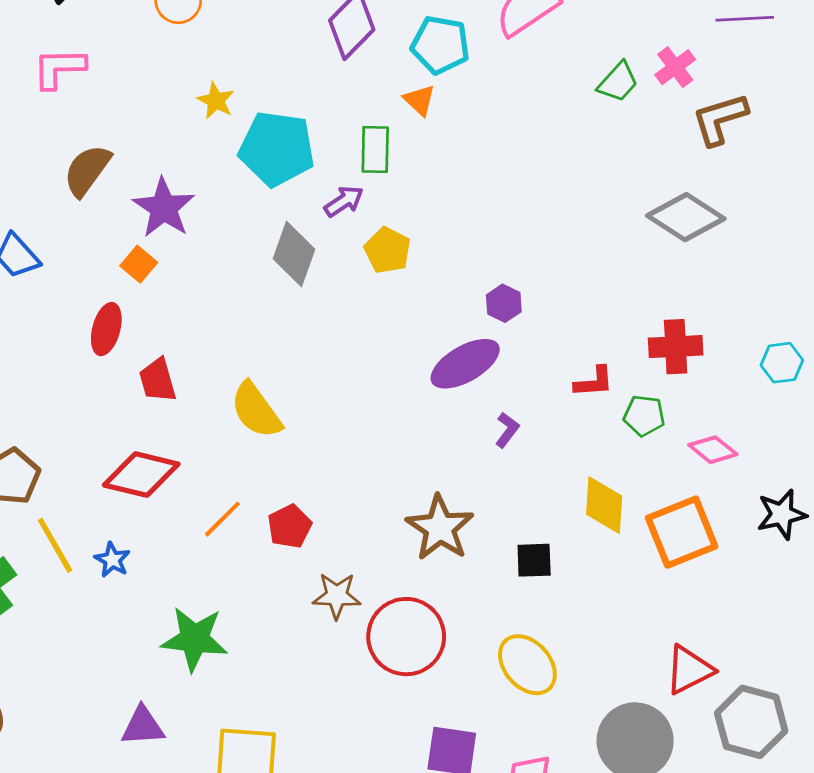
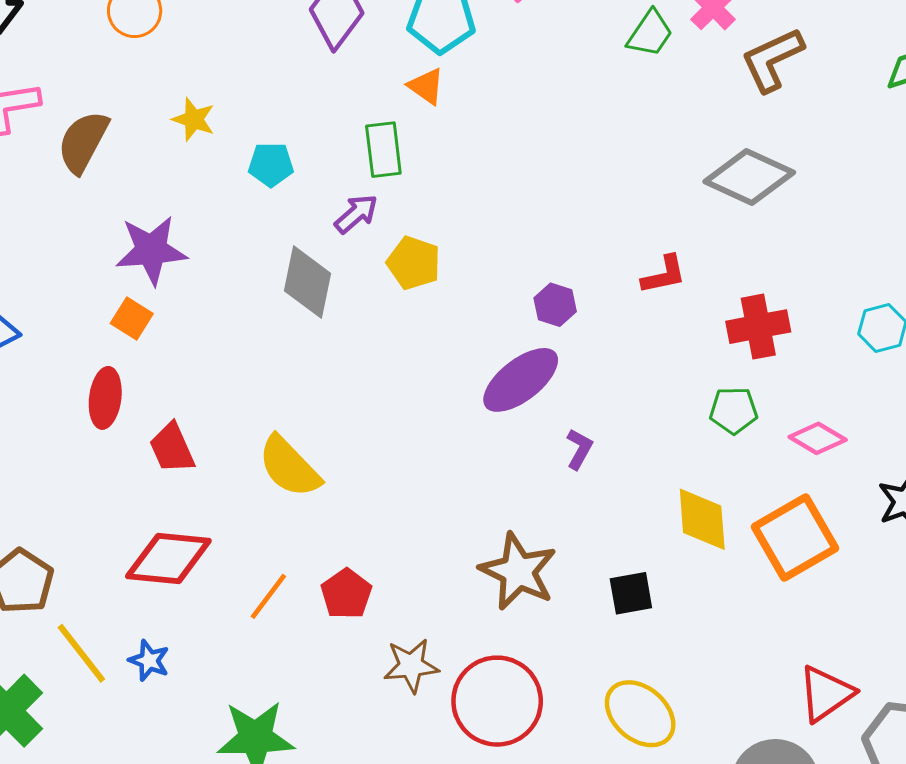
cyan pentagon: (277, 149) -> (271, 165), size x0.5
brown semicircle: (87, 170) -> (83, 142), moved
purple star: (164, 208) -> (151, 250), turned -30
red L-shape: (594, 382) -> (664, 275), moved

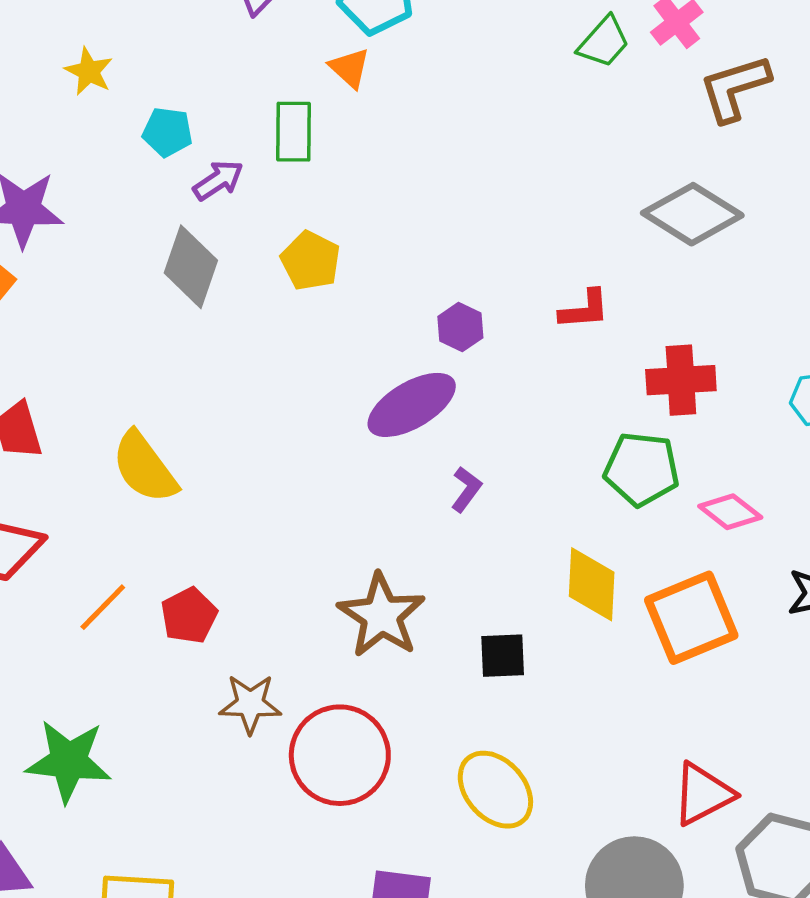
purple arrow: (356, 214) -> (218, 180), moved
green pentagon: (733, 411) -> (642, 469), size x1.4

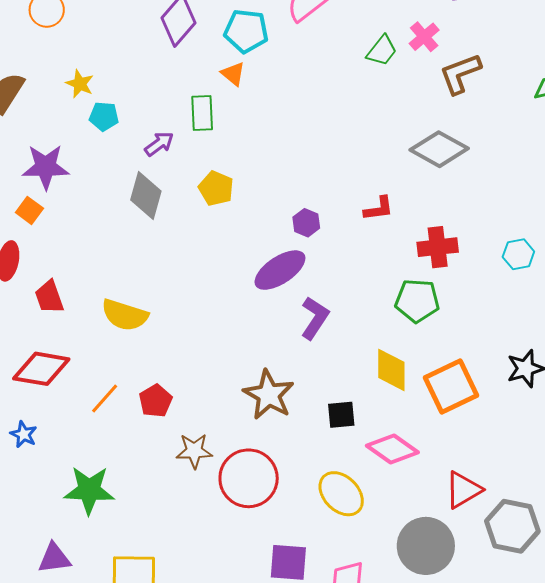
cyan pentagon: (167, 132) -> (104, 116), moved
yellow semicircle: (144, 467) -> (125, 315), turned -33
purple L-shape: (466, 489) -> (315, 318), size x1.6
pink diamond: (730, 512) -> (392, 449), moved, size x1.4

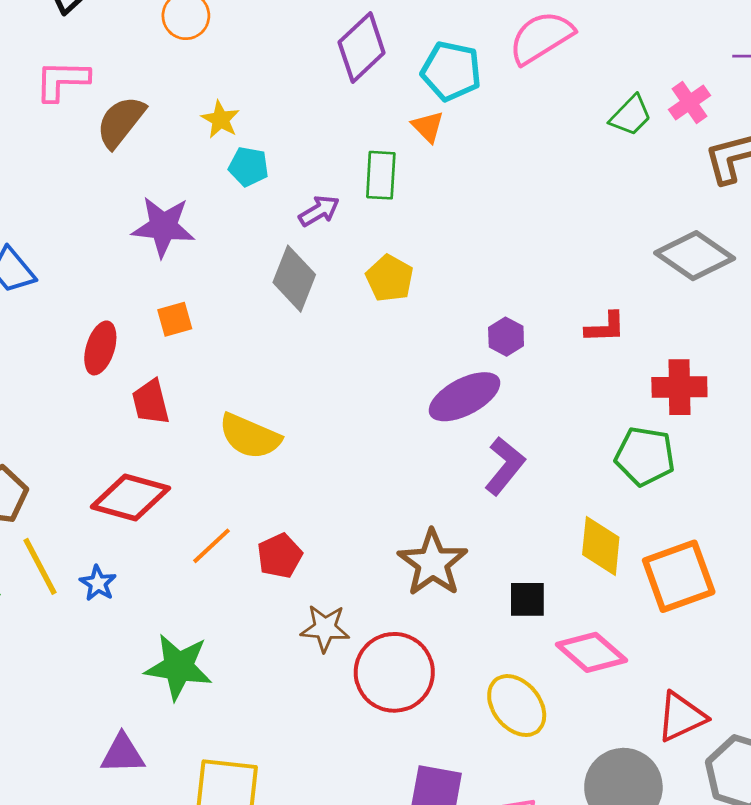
orange square: (29, 210) -> (175, 319), moved, turned 32

